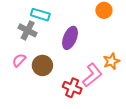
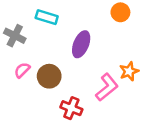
gray cross: (28, 30) -> (15, 36), moved
red cross: (72, 88) -> (71, 108), moved

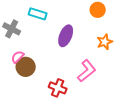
orange star: (129, 71) -> (105, 42), moved
brown circle: (49, 76) -> (26, 67), moved

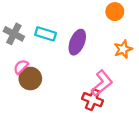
cyan rectangle: (38, 14) -> (46, 34), moved
red cross: (58, 88) -> (93, 100), moved

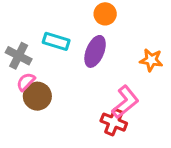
orange circle: (115, 12) -> (105, 14), moved
gray cross: (14, 34) -> (19, 56), moved
orange star: (123, 49) -> (151, 60), turned 30

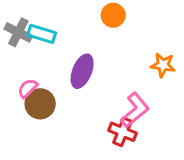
cyan rectangle: (56, 41) -> (42, 34), moved
purple ellipse: (95, 51) -> (82, 71), moved
gray cross: (19, 56) -> (18, 32), moved

